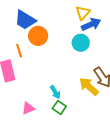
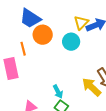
yellow triangle: (83, 13) -> (81, 23), moved
cyan circle: (81, 43) -> (71, 42), moved

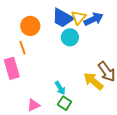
blue trapezoid: (30, 18) -> (63, 18), moved
orange circle: (43, 35) -> (30, 26), moved

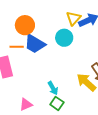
blue trapezoid: (63, 18) -> (35, 44), moved
orange line: (23, 48) -> (17, 47), turned -72

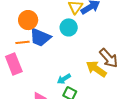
cyan arrow: (53, 88) -> (64, 79), turned 96

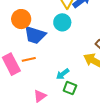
orange line: (22, 42) -> (29, 59), moved

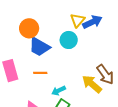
orange line: (29, 59) -> (40, 73), moved

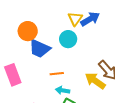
orange line: (40, 73) -> (57, 74), moved
cyan arrow: (59, 91) -> (63, 90), turned 40

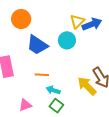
orange circle: (28, 31) -> (21, 19), moved
orange line: (57, 74) -> (42, 75), moved

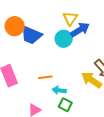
blue arrow: (92, 24) -> (80, 30), moved
blue trapezoid: (37, 45) -> (31, 35), moved

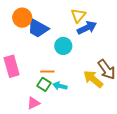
cyan circle: (64, 39) -> (63, 46), moved
green square: (65, 105) -> (44, 84), moved

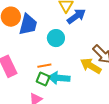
blue trapezoid: (38, 28) -> (28, 24), turned -95
cyan arrow: (60, 86) -> (59, 78), size x1.5

